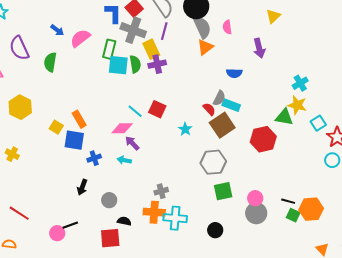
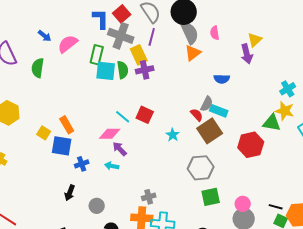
yellow triangle: (273, 16) -> (255, 40), moved

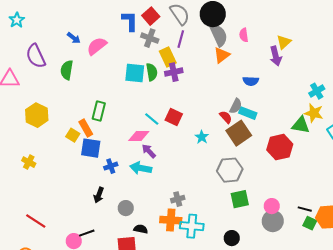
gray cross: (121, 36) -> (150, 38), size x0.7
green rectangle: (97, 55) -> (99, 111), moved
orange rectangle: (67, 125) -> (86, 128), moved
cyan arrow: (112, 166) -> (141, 168), size x1.5

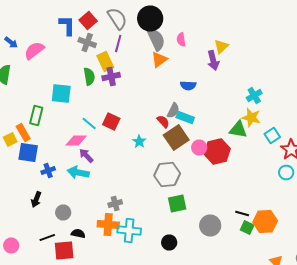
cyan square: (135, 73) -> (61, 94), moved
yellow square: (73, 135) -> (10, 140), turned 32
pink circle: (272, 206) -> (199, 148), moved
black line: (87, 233) -> (47, 238), moved

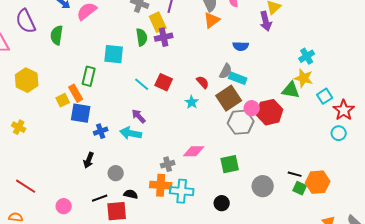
red semicircle: (163, 122) -> (203, 82), moved
pink diamond: (76, 140) -> (194, 151), moved
gray hexagon: (167, 174) -> (241, 122), moved

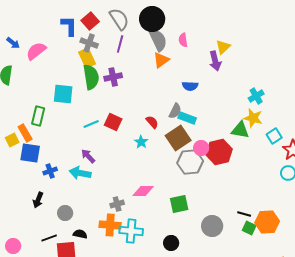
yellow rectangle: (158, 22) -> (87, 58), moved
green semicircle: (142, 37) -> (91, 77), size x1.4
cyan line: (142, 84) -> (91, 124), turned -63

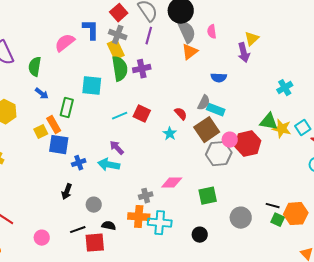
blue L-shape: (69, 26) -> (91, 30), moved
blue arrow: (13, 43) -> (42, 94), moved
yellow star: (253, 118) -> (282, 129), moved

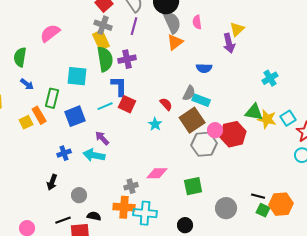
blue L-shape: (91, 30) -> (119, 86), moved
blue square: (59, 145) -> (75, 116), moved, turned -30

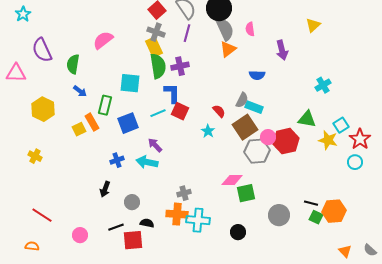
yellow triangle: (237, 29) -> (313, 25), moved
yellow star: (267, 119) -> (328, 140), moved
pink diamond: (157, 173) -> (232, 180), moved

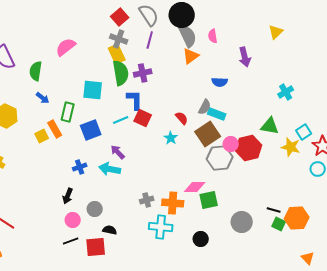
orange cross: (177, 214) -> (173, 203), moved
black line: (116, 227) -> (71, 241), moved
pink circle: (80, 235) -> (73, 220), moved

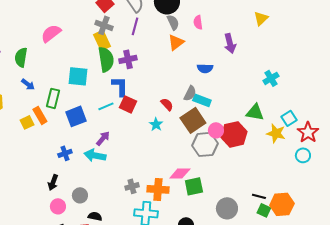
gray semicircle: (188, 36) -> (173, 22), size x0.7
purple arrow: (118, 152) -> (103, 138), turned 84

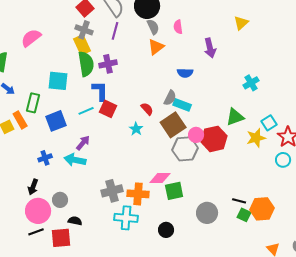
green triangle: (255, 112) -> (235, 117), turned -30
yellow star: (276, 133) -> (256, 138), turned -30
gray cross: (132, 186) -> (112, 191), size x1.5
pink circle: (58, 206) -> (38, 211), size x1.6

